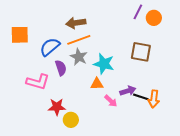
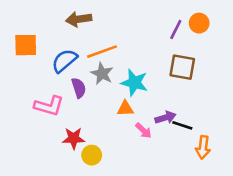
purple line: (138, 12) -> (176, 30), moved
brown arrow: (76, 23) -> (79, 19), moved
orange arrow: (154, 99) -> (203, 147), moved

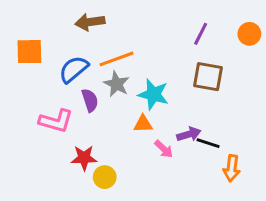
orange circle: (199, 23) -> (249, 34), moved

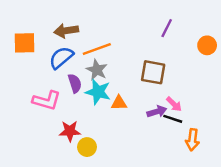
brown arrow: (90, 22) -> (66, 31), moved
orange circle: (249, 34) -> (207, 45), moved
brown square: (208, 77) -> (153, 72), moved
cyan star: (153, 94) -> (98, 92), moved
pink arrow: (164, 149) -> (174, 104), moved

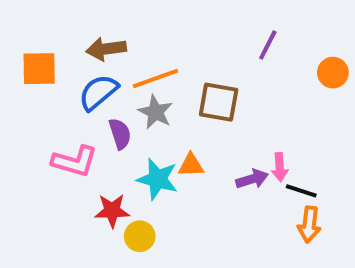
brown square: (153, 72) -> (219, 102), moved
cyan star: (98, 92) -> (157, 179), moved
pink arrow: (174, 104) -> (280, 167), turned 42
black line: (173, 119) -> (301, 191), moved

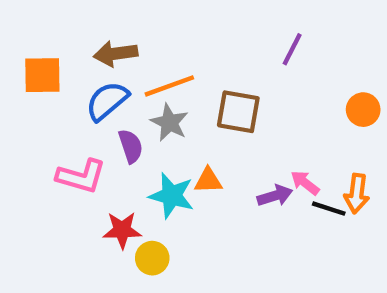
orange circle: (333, 73) -> (363, 110), moved
pink arrow: (280, 167) -> (305, 183), turned 132
orange arrow: (309, 224) -> (357, 194), moved

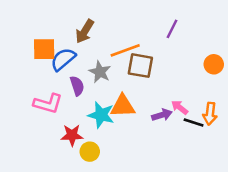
brown arrow: (116, 54) -> (85, 31), moved, turned -50
orange square: (42, 75) -> (44, 49), moved
orange line: (169, 86) -> (125, 50), moved
orange triangle: (208, 181) -> (123, 106), size x1.5

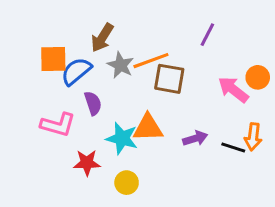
gray star: (100, 72) -> (120, 65), moved
pink arrow: (180, 107) -> (233, 90), moved, size x1.5
yellow circle: (90, 152) -> (127, 183), moved

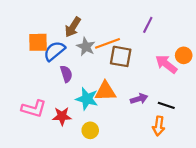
pink L-shape: (58, 125) -> (34, 109), moved
orange arrow: (253, 137) -> (159, 126), moved

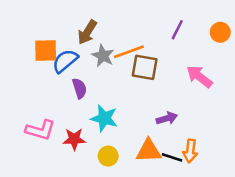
orange circle: (184, 55) -> (220, 32), moved
orange triangle: (105, 91) -> (149, 151), moved
black line: (166, 105) -> (172, 157), moved

